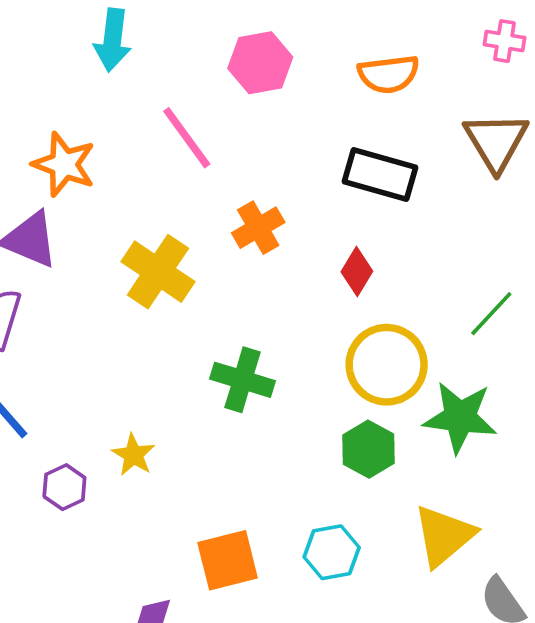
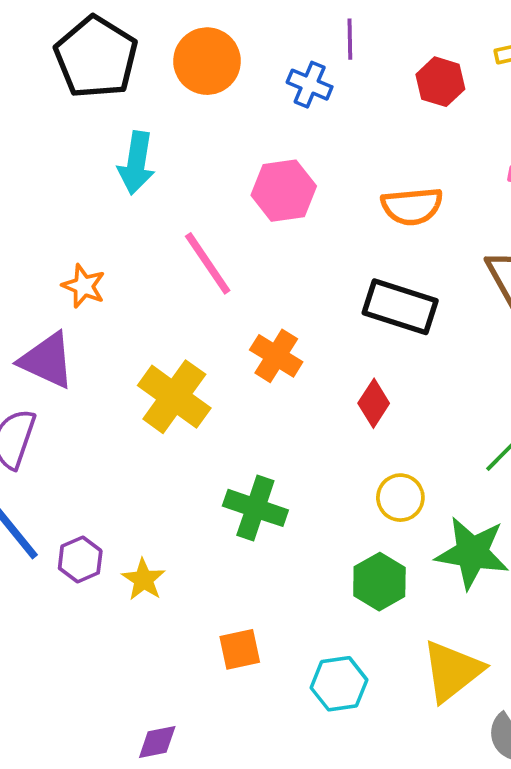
orange star: (64, 164) -> (84, 286), size x0.7
orange cross: (258, 228) -> (276, 356), turned -30
yellow circle: (387, 365) -> (400, 498), size x0.6
purple hexagon: (64, 487) -> (80, 560), moved
orange square: (228, 560) -> (240, 649), moved, size x0.7

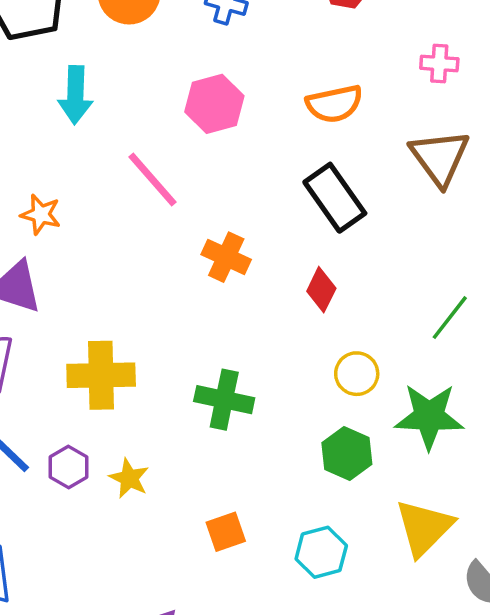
black rectangle: (400, 307) -> (335, 198), turned 44
yellow cross: (174, 397) -> (101, 375), moved, turned -30

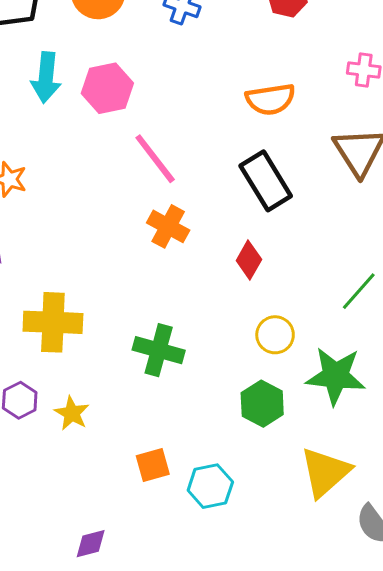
pink hexagon: (214, 104) -> (107, 88), moved
pink line: (152, 180) -> (155, 159), moved
cyan hexagon: (321, 552) -> (210, 486), moved

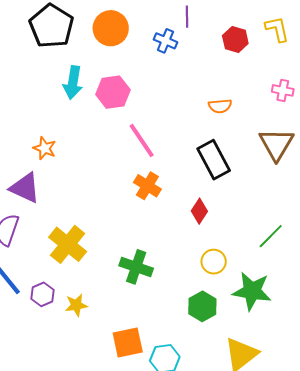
orange semicircle: (270, 99) -> (220, 106), size x0.7
yellow cross: (53, 322) -> (68, 244), turned 33
yellow star: (72, 413) -> (76, 305), turned 30
orange square: (153, 465) -> (128, 343), size x1.4

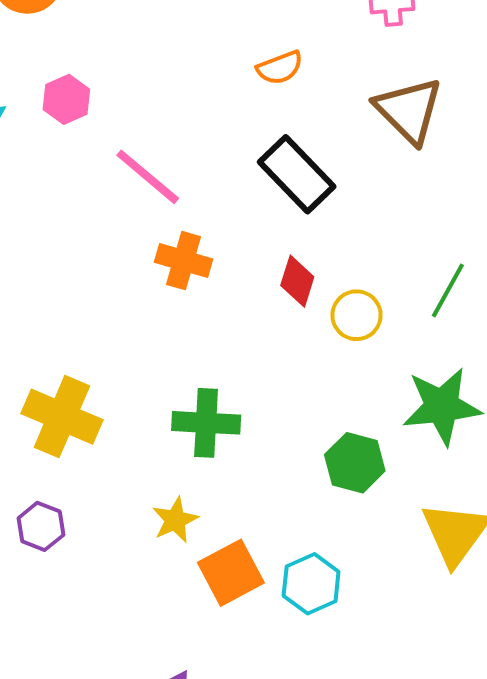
pink hexagon: (113, 92) -> (66, 99), size x0.7
yellow circle: (214, 262) -> (357, 315), moved
yellow star: (76, 305) -> (175, 520), moved

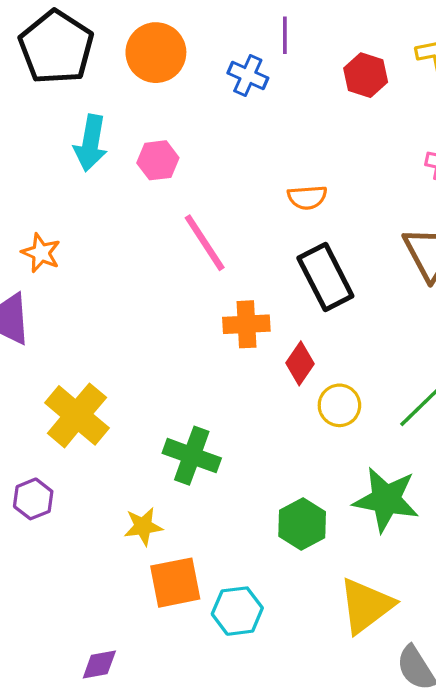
orange semicircle: (280, 68) -> (307, 197), moved
orange cross: (184, 261) -> (246, 324), moved, turned -36

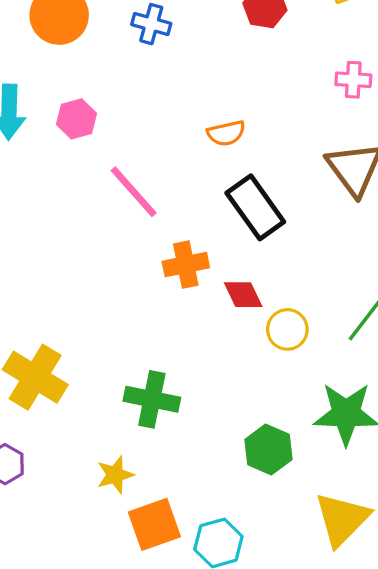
red diamond: (300, 363) -> (243, 295), turned -51

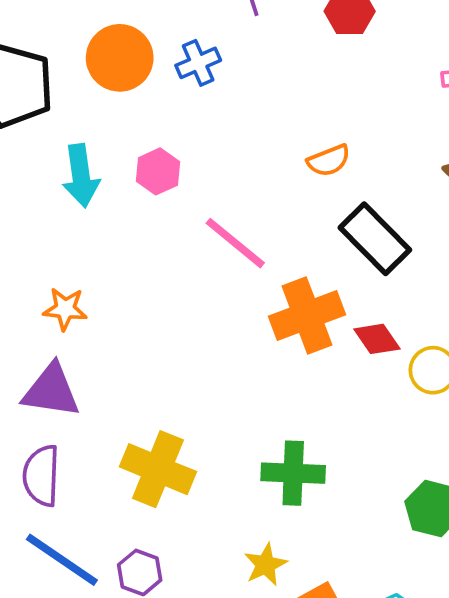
blue cross: (151, 24) -> (198, 63), moved, turned -30
orange cross: (186, 265) -> (307, 316), size x1.4

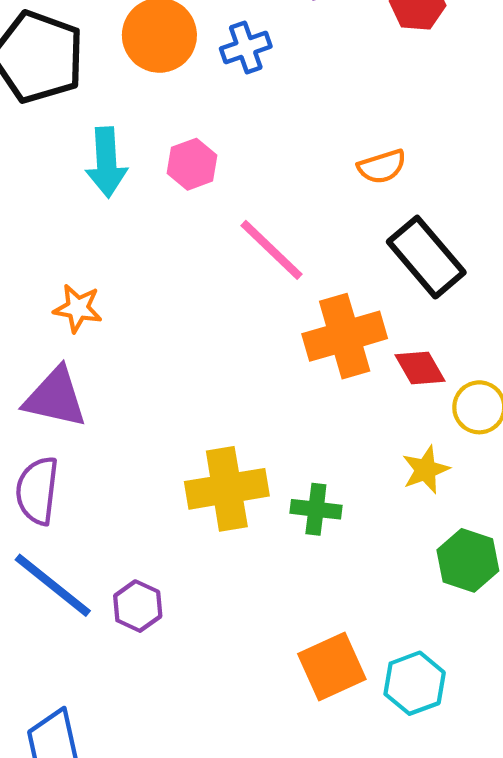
yellow cross: (158, 469) -> (227, 489), moved, turned -36
green cross: (293, 473) -> (316, 509), size x0.7
yellow star: (265, 565) -> (426, 470), moved

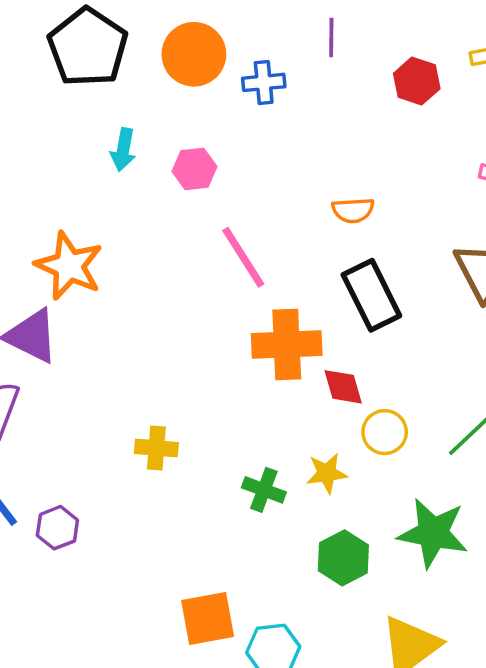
cyan arrow: (106, 162) -> (123, 150), size x0.7
orange star: (78, 308) -> (69, 266), size x1.6
yellow cross: (227, 489) -> (156, 448), size x0.6
green cross: (316, 509) -> (264, 490), moved

